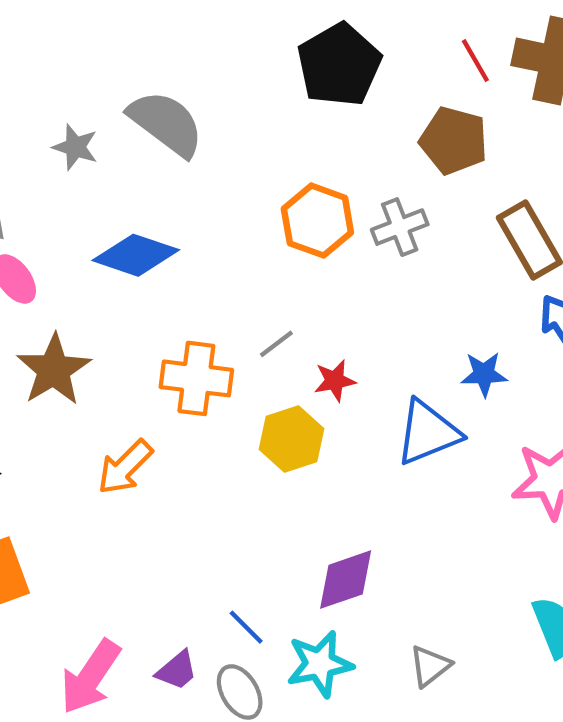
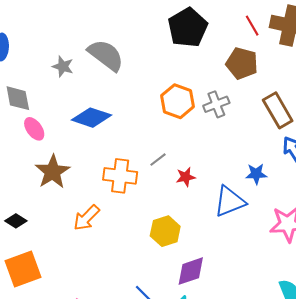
yellow hexagon: (292, 439) -> (165, 231), moved

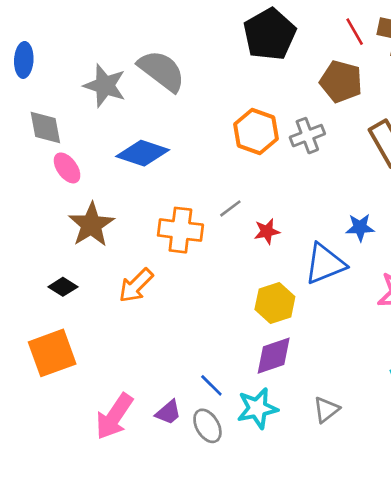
gray star: (63, 66) -> (105, 86), size x1.5
black diamond: (16, 221) -> (63, 287), moved
yellow hexagon: (165, 231) -> (275, 303), moved

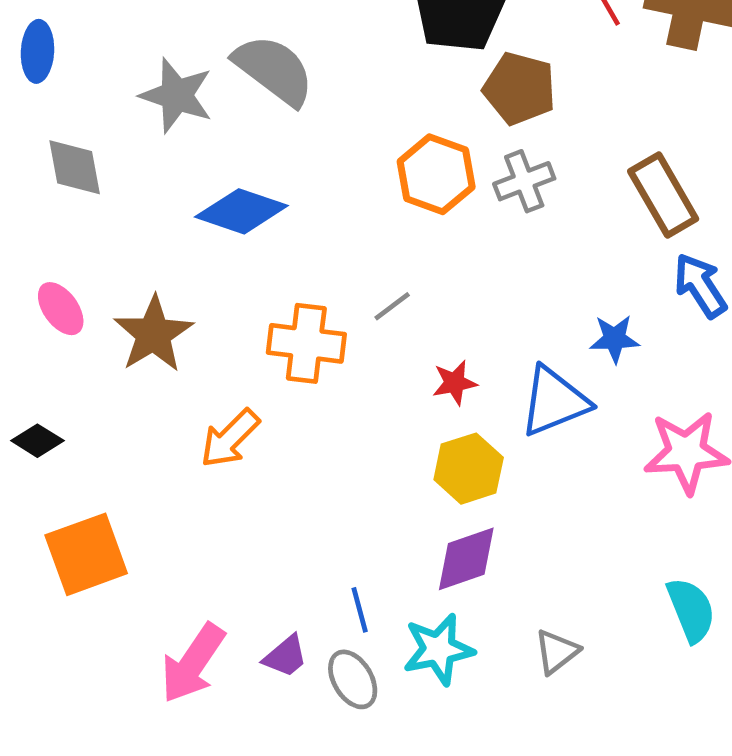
brown pentagon: (341, 82) -> (520, 88), moved
pink ellipse: (67, 168) -> (61, 309), moved
red star: (267, 231) -> (455, 383), moved
black diamond: (63, 287) -> (37, 441), moved
blue line: (211, 385) -> (360, 610), turned 30

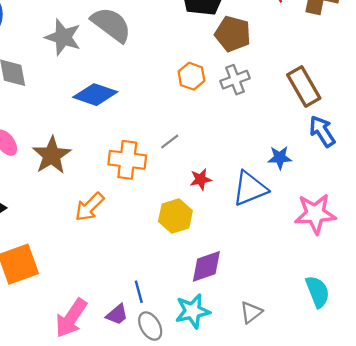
orange hexagon: (436, 174) -> (191, 76), size x0.7
yellow hexagon: (469, 469) -> (175, 216), moved
blue line: (360, 610) -> (139, 292), moved

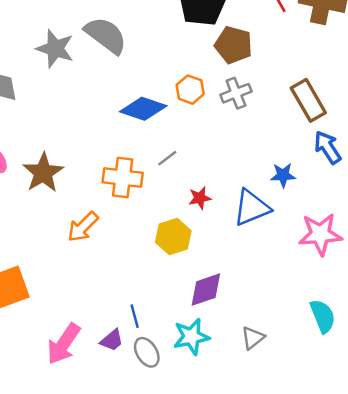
blue diamond: (95, 95) -> (143, 109), moved

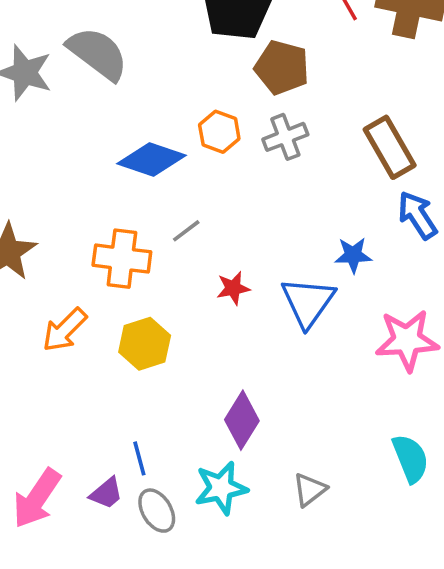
blue triangle: (252, 208) -> (308, 302), turned -33
yellow hexagon: (173, 237) -> (145, 344), moved
purple diamond: (206, 290) -> (242, 420), turned -39

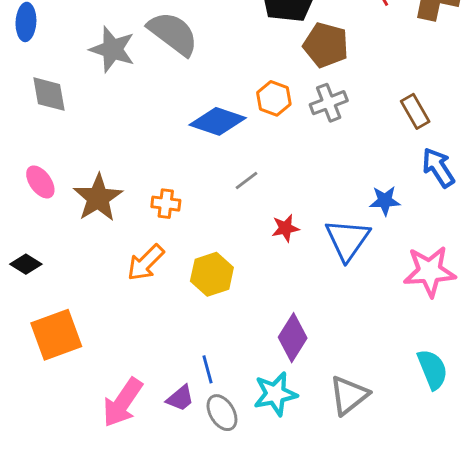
brown rectangle: (390, 147) -> (415, 111), size x0.7
orange cross: (122, 259) -> (166, 204), moved, size x0.6
gray triangle: (310, 490) -> (349, 395), size x1.4

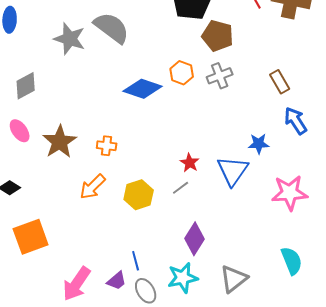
gray diamond: (49, 94) -> (26, 86), moved, turned 72
gray line: (247, 181) -> (181, 188), moved
red star: (285, 228) -> (190, 163), turned -30

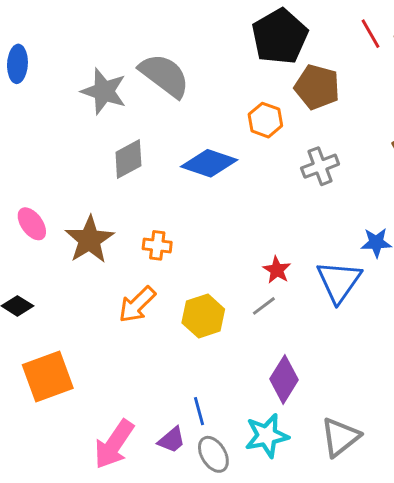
orange hexagon: (182, 73) -> (265, 120), moved
gray cross: (220, 76) -> (320, 166), moved
gray diamond: (26, 86) -> (128, 159), moved

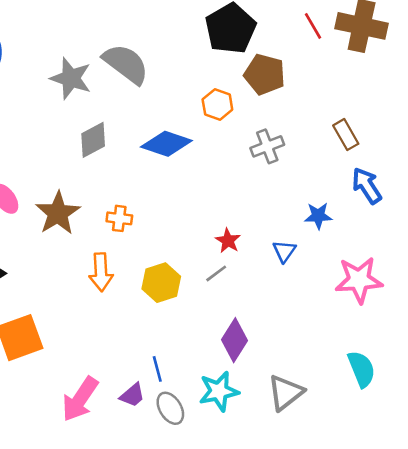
blue triangle: (339, 281) -> (284, 251), size x0.6
orange arrow: (137, 305) -> (101, 272), turned -48

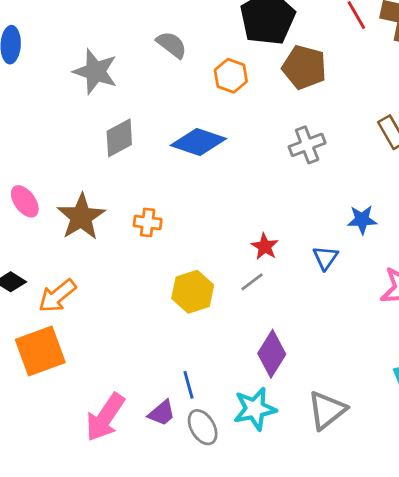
gray semicircle: (126, 64) -> (172, 45), moved, size x0.6
orange hexagon: (217, 104) -> (231, 76), moved
orange arrow: (101, 272) -> (57, 296), moved, turned 54

